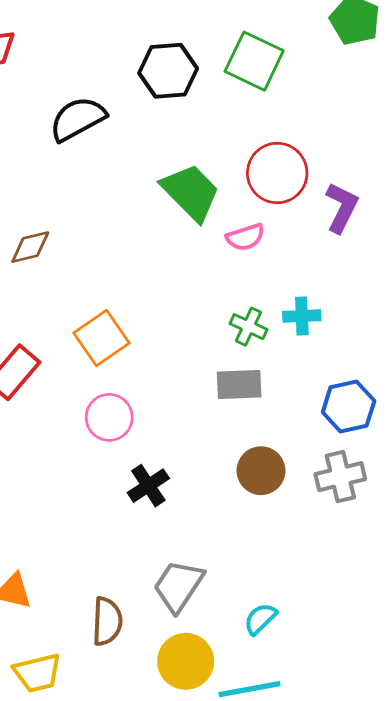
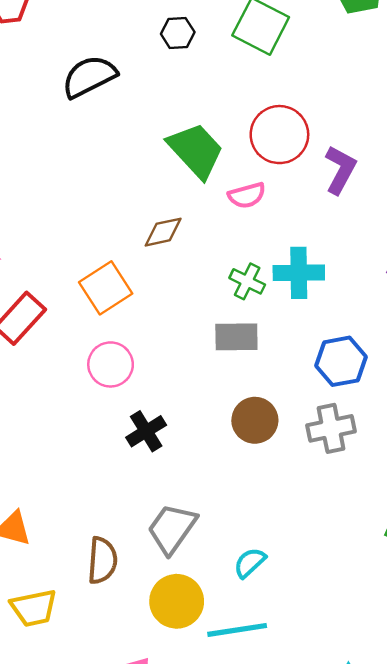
black hexagon: (168, 71) -> (178, 33), size x0.6
brown diamond: (30, 247) -> (163, 232), moved
cyan cross: (302, 316) -> (299, 273), size x1.4

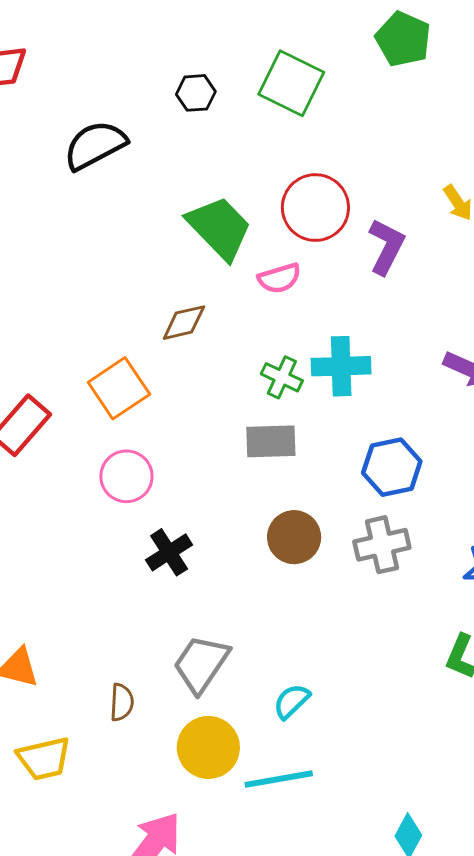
brown semicircle: (102, 560) -> (122, 702), size x0.7

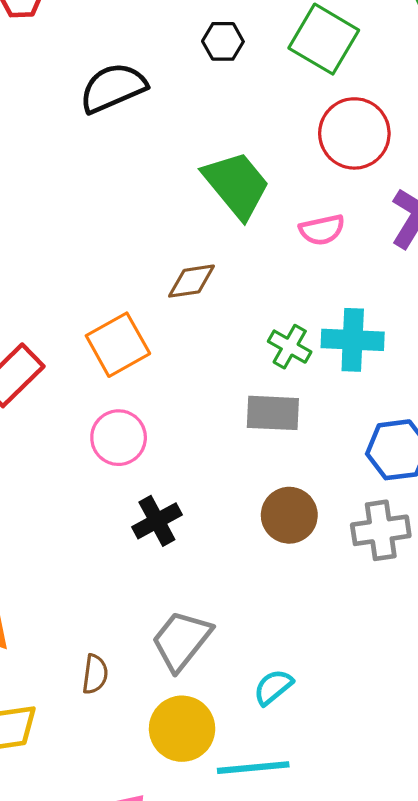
red circle: (315, 208) -> (354, 133), moved
pink semicircle: (279, 278) -> (322, 230), moved

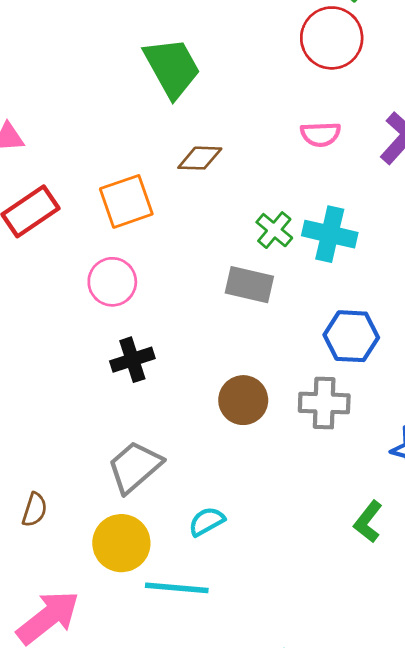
red circle: (354, 133) -> (332, 38), moved
green trapezoid: (237, 185) -> (172, 68), moved
brown circle: (289, 515) -> (243, 400), moved
brown semicircle: (95, 674) -> (35, 510), moved

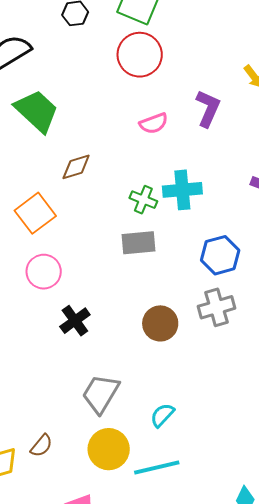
brown semicircle: (35, 510) -> (41, 446), turned 40

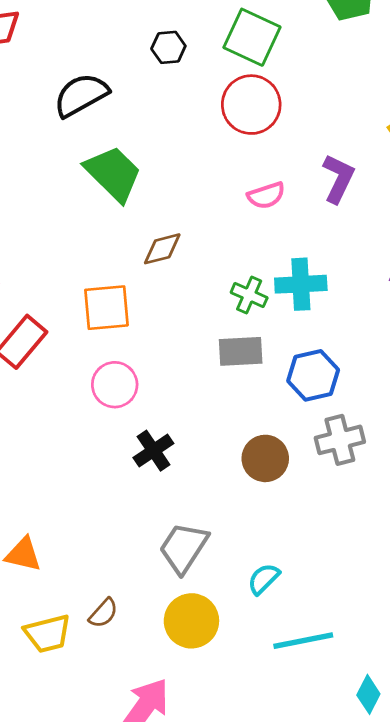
orange square: (35, 213) -> (106, 308), turned 30
blue hexagon: (220, 255) -> (313, 375), moved
cyan line: (157, 467) -> (303, 641), moved

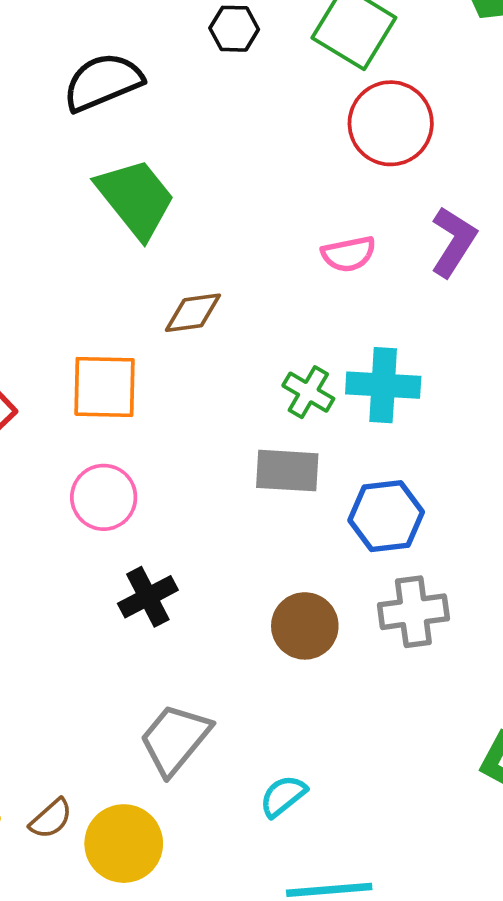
red circle: (251, 105) -> (391, 123), moved
yellow circle: (191, 621) -> (124, 844), moved

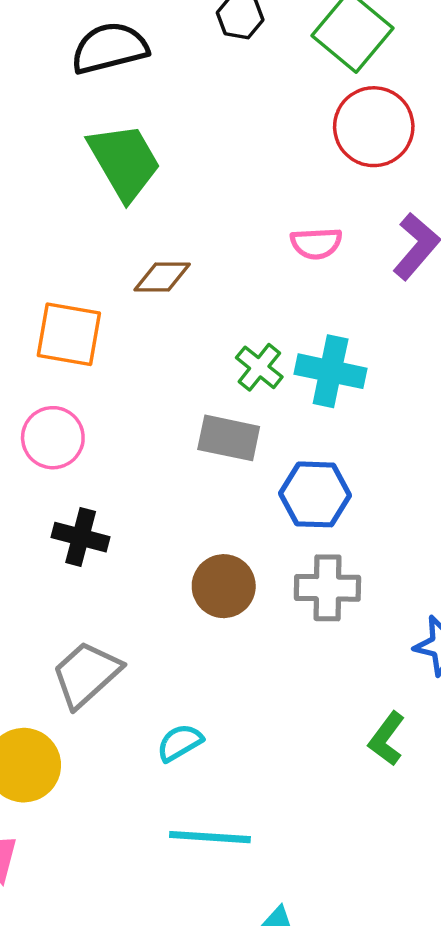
black cross: (148, 597) -> (81, 537), turned 34

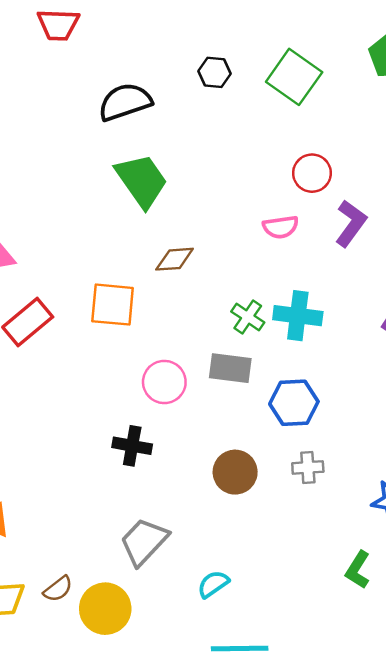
red circle: (374, 127) -> (312, 173), moved, size x0.7
pink circle: (53, 438) -> (164, 382), moved
gray cross: (327, 588) -> (308, 467), size x0.7

